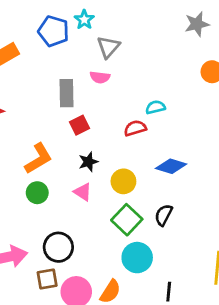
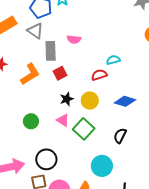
gray triangle: (108, 47) -> (35, 31), moved, turned -36
orange L-shape: (38, 158) -> (30, 74), moved
yellow circle: (123, 181) -> (90, 101), moved
green square: (127, 220) -> (84, 129), moved

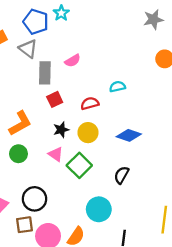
pink semicircle: (74, 39) -> (73, 61), turned -40
orange L-shape: (30, 74) -> (20, 123), moved
red semicircle: (99, 75) -> (90, 103), moved

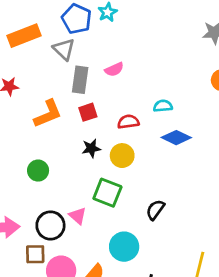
orange L-shape: (20, 123) -> (48, 114), moved
blue diamond: (129, 135) -> (176, 138), moved
pink triangle: (56, 154) -> (78, 216), moved
green square: (79, 165) -> (107, 193), turned -30

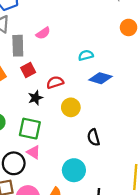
red semicircle: (128, 122) -> (55, 82), moved
yellow circle: (122, 156) -> (71, 107), moved
green square: (107, 193) -> (30, 129), moved
black semicircle: (155, 210) -> (93, 137), turned -42

